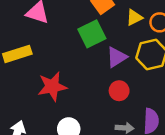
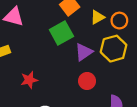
red star: (52, 87) -> (29, 80), size x0.7

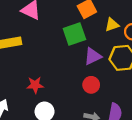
red star: (29, 80) -> (35, 85), moved

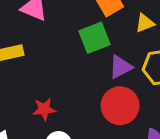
red circle: (91, 85) -> (120, 106), size x1.6

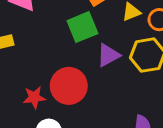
red circle: (120, 106) -> (69, 86), moved

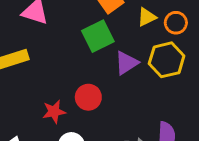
red circle: (69, 86) -> (88, 97), size x0.7

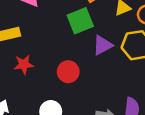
red star: (54, 112) -> (24, 64), moved

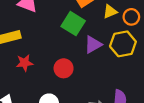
green square: (80, 21) -> (73, 24), turned -35

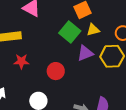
yellow triangle: (110, 11) -> (93, 30), moved

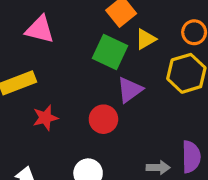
purple triangle: (85, 53) -> (130, 90), moved

